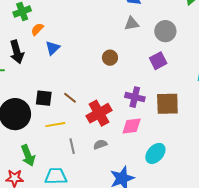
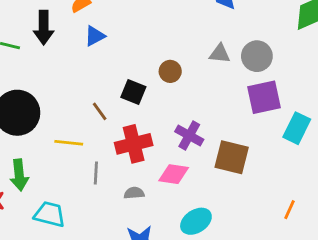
gray triangle: (132, 24) -> (220, 54), moved
purple square: (158, 61) -> (264, 97), moved, size x1.4
black square: (44, 98) -> (133, 92), moved
gray semicircle: (100, 144) -> (134, 193), moved
gray line: (72, 146) -> (96, 173), moved

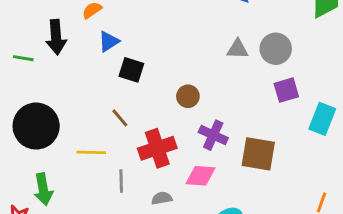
brown circle: (170, 71) -> (188, 96), moved
black square: (133, 92) -> (131, 70), moved
purple square: (264, 97) -> (286, 90), size x0.7

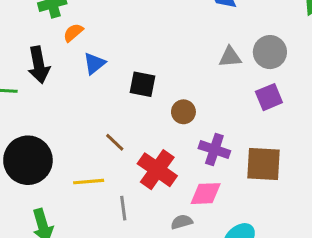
black square: (131, 70) -> (142, 84), moved
purple square: (286, 90) -> (269, 97), moved
red cross: (157, 148) -> (157, 170), turned -30
gray semicircle: (162, 198) -> (182, 222), moved

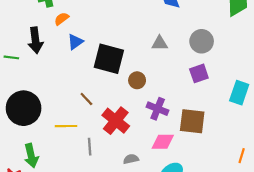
gray triangle: (230, 57) -> (160, 43), moved
black square: (142, 84) -> (109, 59), size x1.6
pink diamond: (206, 194) -> (163, 142), moved

